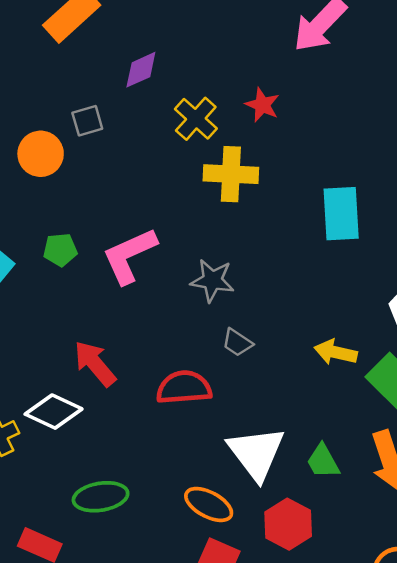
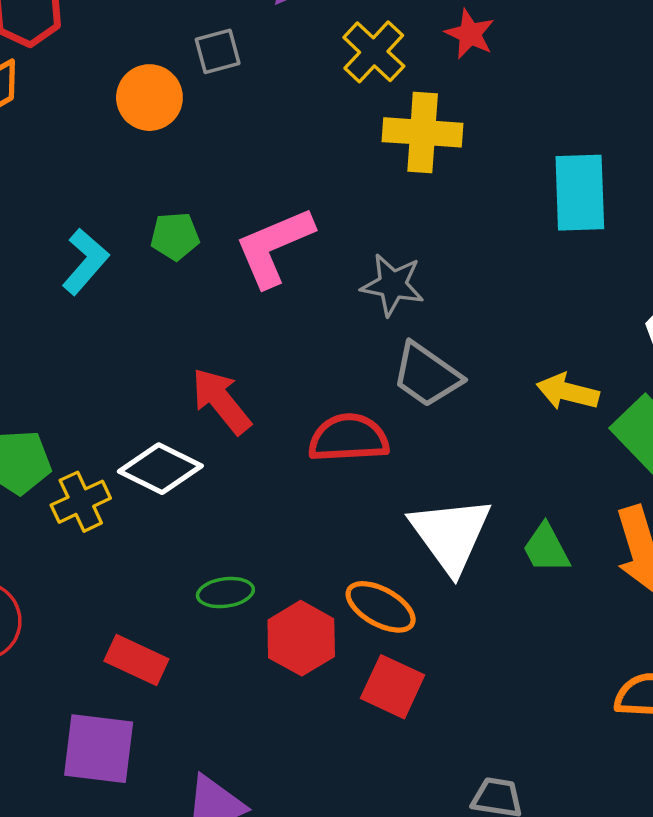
gray trapezoid: (237, 343) -> (427, 375), size x1.6
green ellipse: (101, 497) -> (225, 593), size x0.7
red hexagon: (288, 524) -> (301, 638), moved

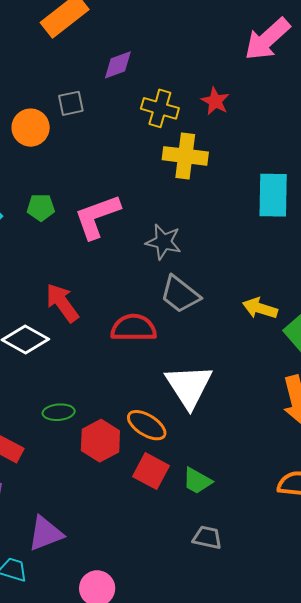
yellow cross: (374, 52) -> (160, 108), turned -30
green trapezoid: (546, 548) -> (197, 481), moved, turned -36

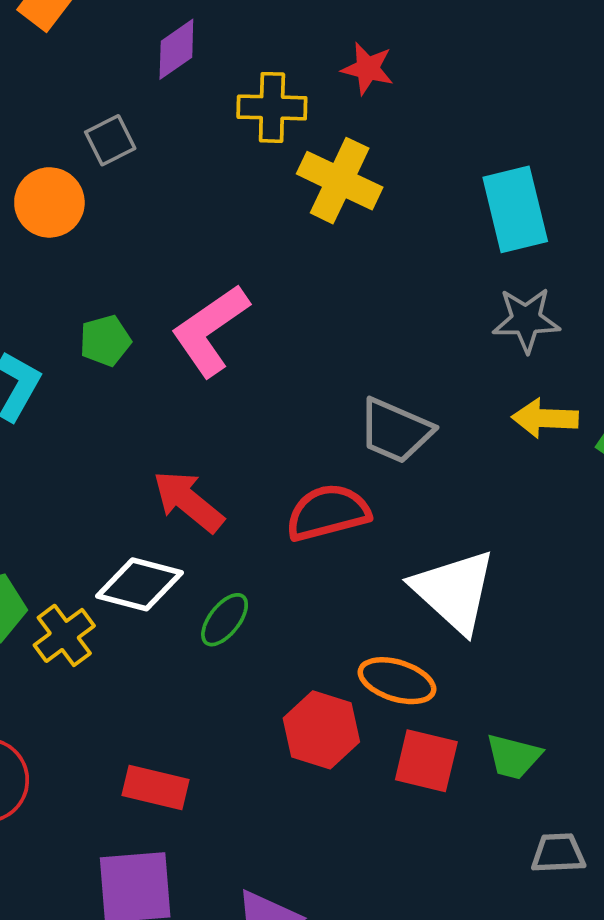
yellow cross: (185, 156) -> (340, 181), turned 33
gray star: (163, 242) -> (526, 320), moved
green ellipse: (59, 412) -> (225, 620), moved, turned -32

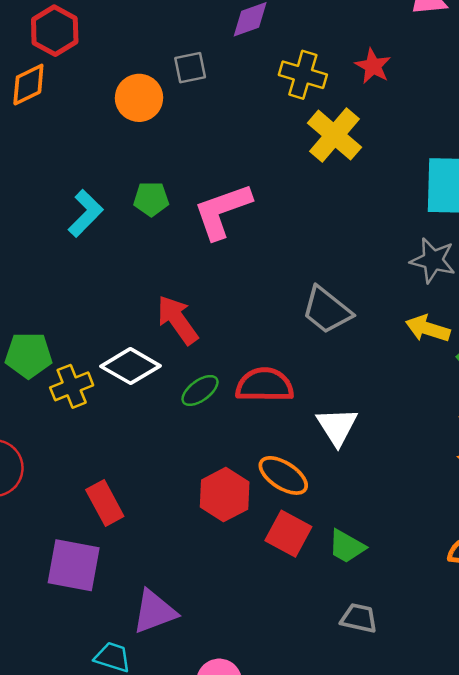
red semicircle: (328, 513) -> (265, 385), moved
white triangle: (454, 591) -> (337, 426), size x0.7
green ellipse: (225, 620) -> (200, 390), moved
red rectangle: (155, 788) -> (105, 503), turned 33

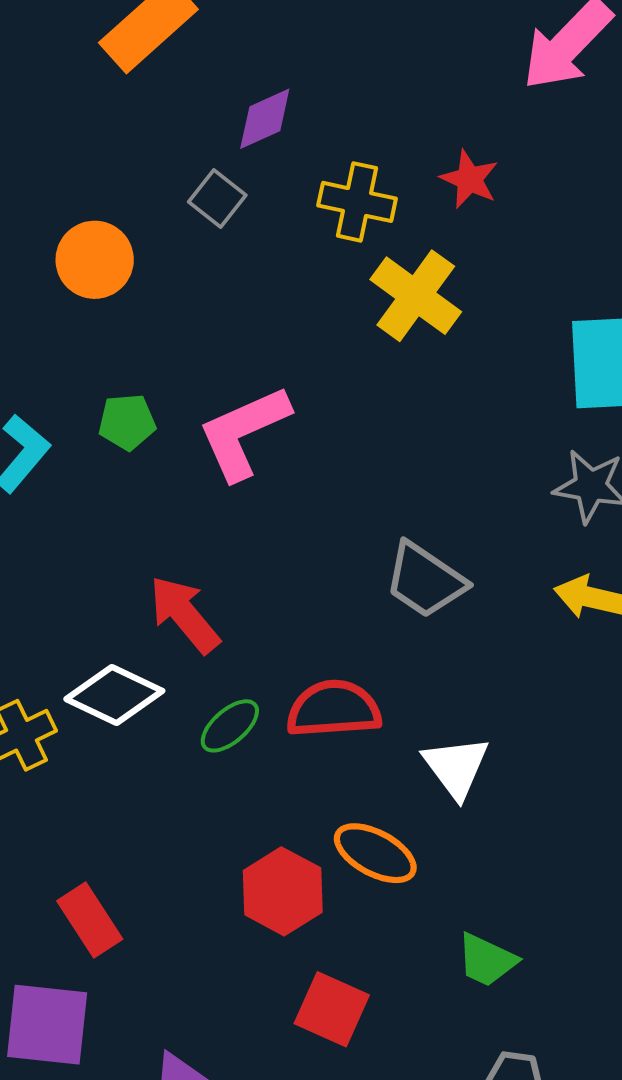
gray square: (190, 68) -> (217, 199), moved, turned -36
red square: (288, 534) -> (332, 1009), moved

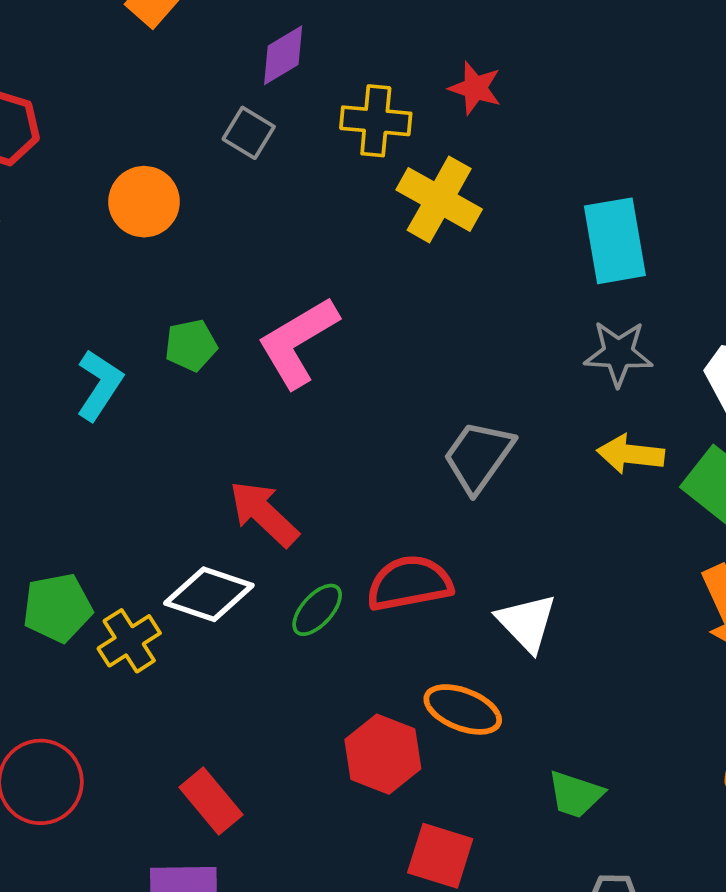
gray trapezoid: (425, 580) -> (478, 456), turned 98

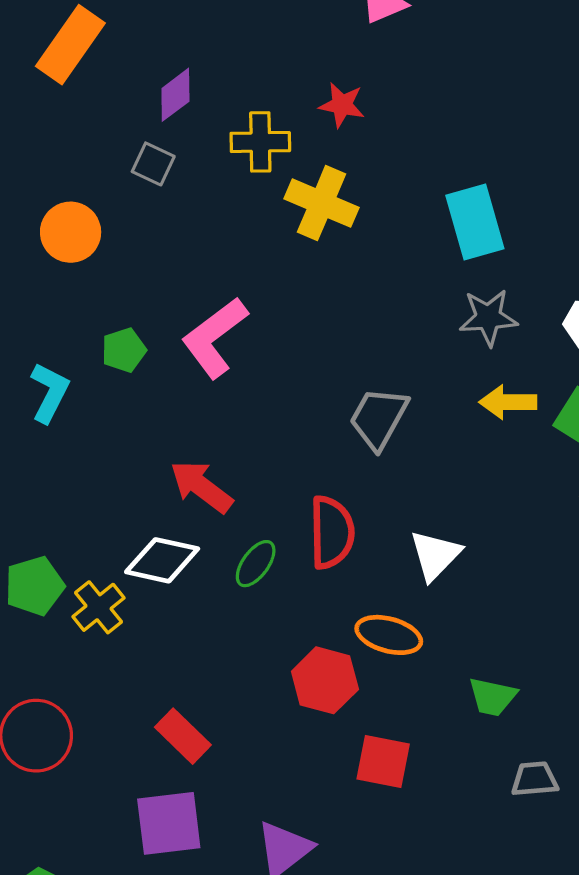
red semicircle: (409, 583) -> (332, 532), turned 106
white triangle: (527, 623) -> (435, 555), turned 34

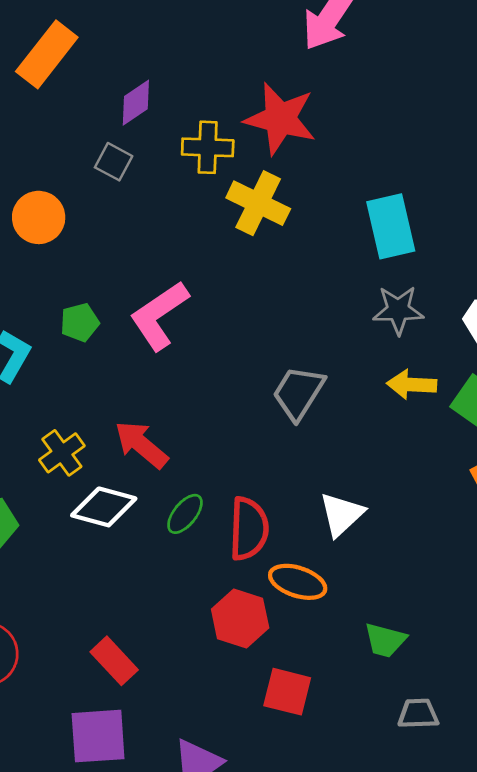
red star: (342, 105) -> (280, 119), size x1.8
red semicircle: (332, 532) -> (249, 529), moved
yellow cross: (98, 607) -> (62, 453), moved

